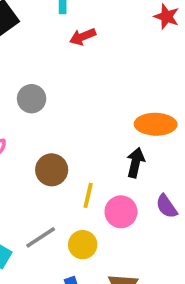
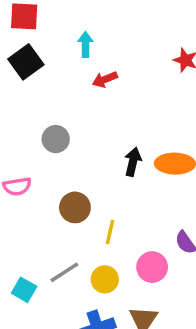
black arrow: (136, 163) -> (133, 162), moved
pink circle: (121, 212) -> (152, 267), moved

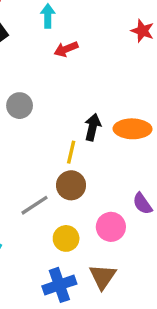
brown circle: (75, 207) -> (71, 185), moved
yellow line: (110, 232) -> (71, 152), moved
gray line: (64, 272) -> (34, 205), moved

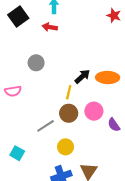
red arrow: (66, 49) -> (50, 27), moved, turned 32
black arrow: (93, 127) -> (82, 76), turned 35
pink circle: (111, 227) -> (94, 111), moved

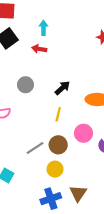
black arrow: (82, 76) -> (62, 88), moved
brown circle: (69, 113) -> (58, 145), moved

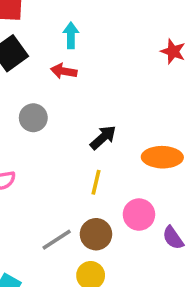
gray circle: (25, 85) -> (33, 118), moved

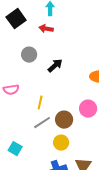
black arrow: (103, 137) -> (55, 66), moved
yellow line: (96, 182) -> (40, 103), moved

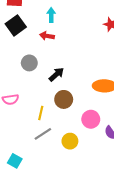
brown circle: (64, 120) -> (64, 99), moved
yellow circle: (61, 143) -> (70, 141), moved

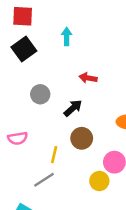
red arrow: (47, 36) -> (88, 78), moved
gray line: (43, 134) -> (44, 180), moved
yellow circle: (70, 141) -> (99, 181), moved

